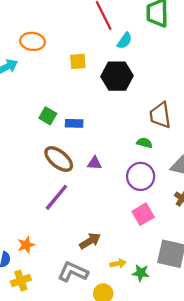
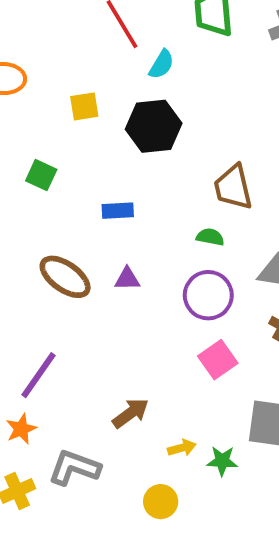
green square: (48, 116) -> (41, 175), moved
blue rectangle: (74, 123) -> (118, 211), moved
purple line: (56, 197) -> (38, 375), moved
gray L-shape: (73, 272) -> (74, 468), moved

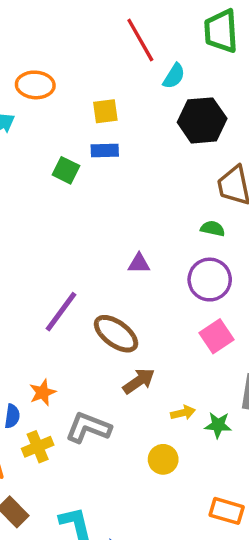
black hexagon: (154, 126) -> (202, 120), moved
blue rectangle: (118, 211) -> (105, 150), moved
brown ellipse: (65, 277) -> (116, 334), moved
purple line: (38, 375) -> (61, 312), moved

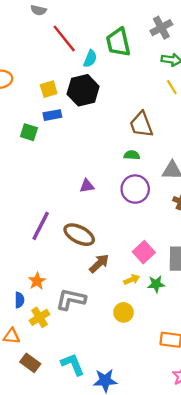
green trapezoid: (221, 31) -> (118, 42), moved
black hexagon: (202, 120) -> (83, 90), moved
pink square: (217, 336) -> (144, 252), moved

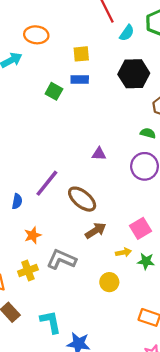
black hexagon: (83, 90) -> (134, 74), moved
blue semicircle: (19, 300) -> (17, 201), moved

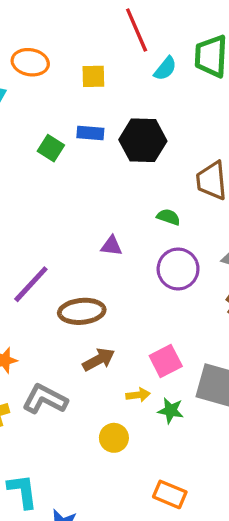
yellow square: (81, 54) -> (93, 76), moved
black hexagon: (134, 74) -> (143, 140), moved
green semicircle: (148, 133) -> (168, 217), moved
brown ellipse: (82, 199) -> (82, 311), turned -48

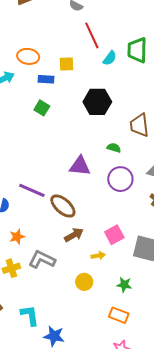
blue rectangle: (90, 133) -> (46, 79), moved
purple triangle: (111, 246) -> (80, 166), size x1.6
purple line: (31, 284) -> (32, 190), turned 72
brown ellipse: (82, 311) -> (63, 206), turned 48
green star: (171, 411) -> (124, 285), moved

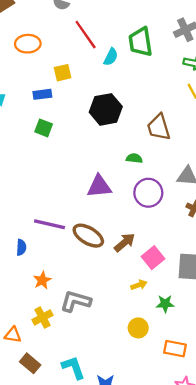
orange ellipse: (28, 56) -> (28, 44), moved
brown arrow: (74, 235) -> (125, 242), moved
yellow circle: (84, 282) -> (138, 328), moved
green star: (124, 285) -> (165, 304), moved

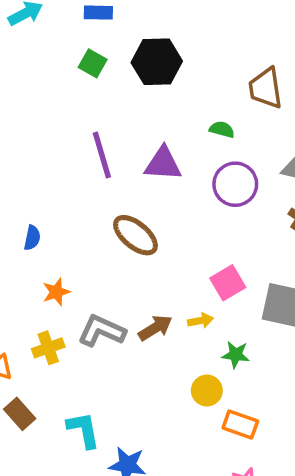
black hexagon: (106, 109) -> (157, 62), moved
purple line: (50, 224) -> (102, 155), moved, turned 52
brown arrow: (125, 242) -> (155, 328), moved
yellow circle: (138, 328) -> (207, 391), moved

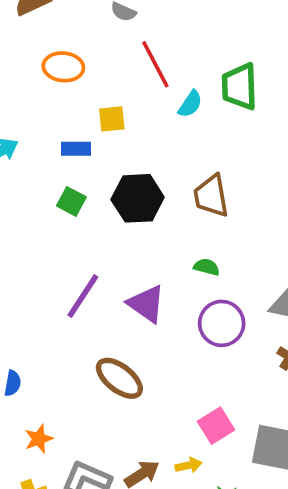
brown trapezoid: (266, 88) -> (211, 196), moved
purple line: (102, 155) -> (83, 296), turned 51
purple triangle: (163, 164) -> (146, 304), turned 33

